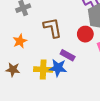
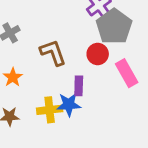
purple rectangle: (68, 55) -> (79, 86), turned 72

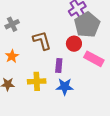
pink rectangle: (127, 73) -> (94, 59), turned -36
blue star: (69, 104) -> (65, 87), moved

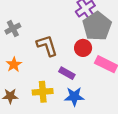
purple rectangle: (59, 66) -> (67, 73), turned -64

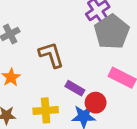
red circle: (83, 48) -> (96, 103), moved

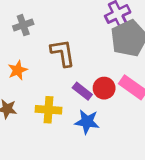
red circle: (96, 103) -> (104, 88), moved

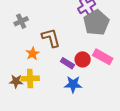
orange star: (18, 70) -> (33, 54), moved
yellow cross: (48, 110) -> (30, 79), moved

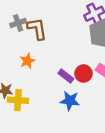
brown L-shape: (51, 38) -> (37, 29), moved
yellow cross: (30, 79) -> (18, 100), moved

